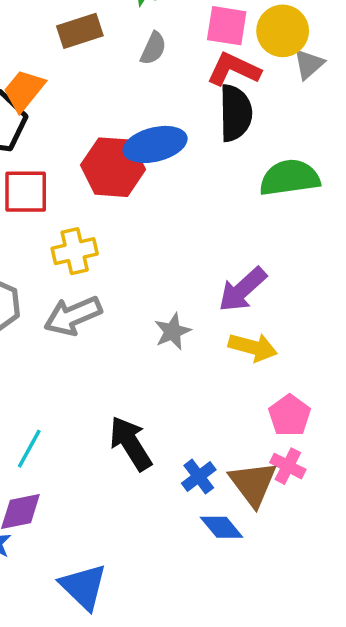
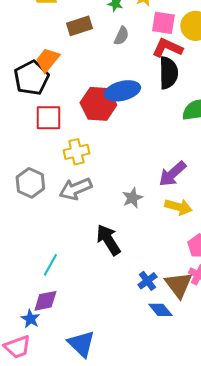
black arrow: (131, 443) -> (108, 240), moved

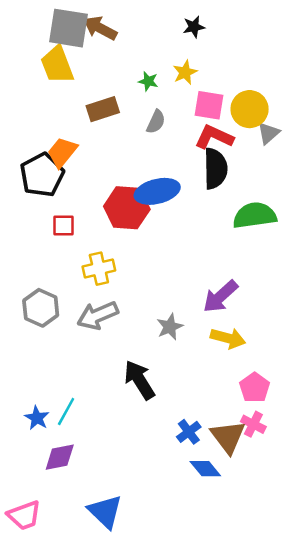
red square: (48, 118) -> (63, 226), size x0.7
blue star: (30, 319) -> (37, 418), moved

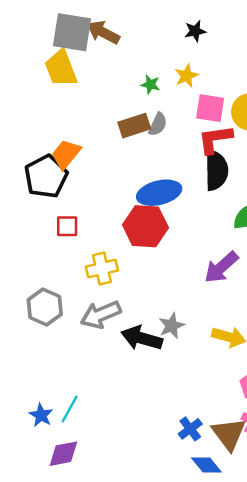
brown rectangle: (103, 109) -> (134, 126), moved
red L-shape: (214, 137) -> (215, 139), turned -33
red hexagon: (127, 208) -> (145, 226), moved
purple arrow: (220, 296) -> (221, 267), moved
black arrow: (139, 380) -> (142, 338), moved, turned -42

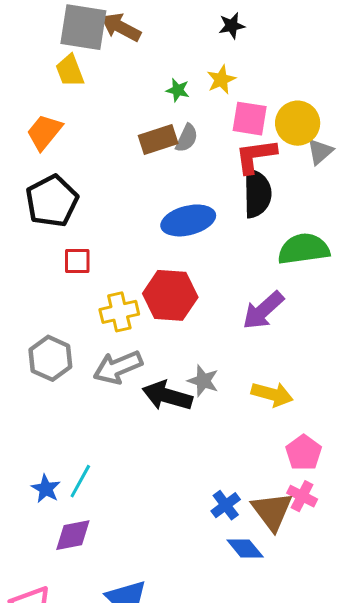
yellow trapezoid: (61, 68) -> (70, 71), size x0.7
orange trapezoid: (66, 154) -> (44, 132), moved
red hexagon: (145, 226) -> (170, 295), moved
gray star: (172, 326) -> (203, 381), turned -30

